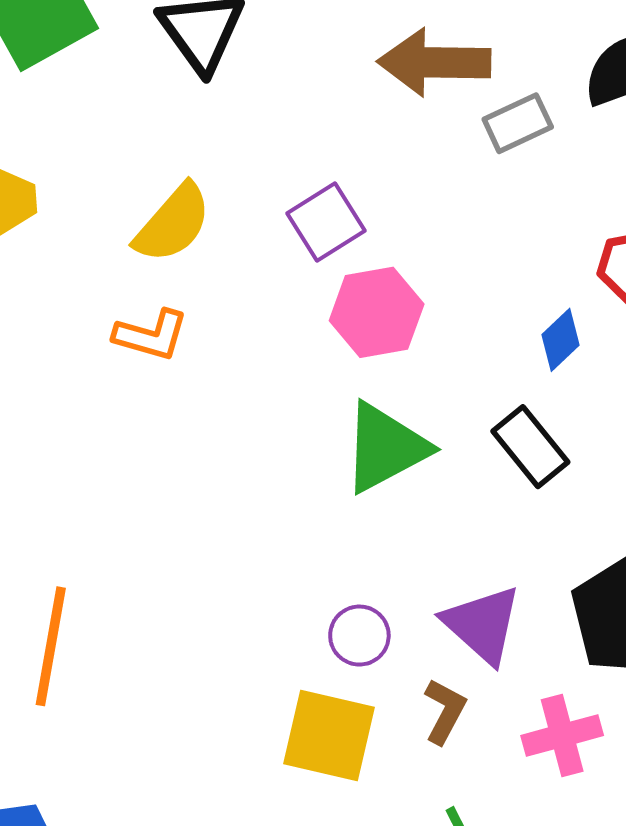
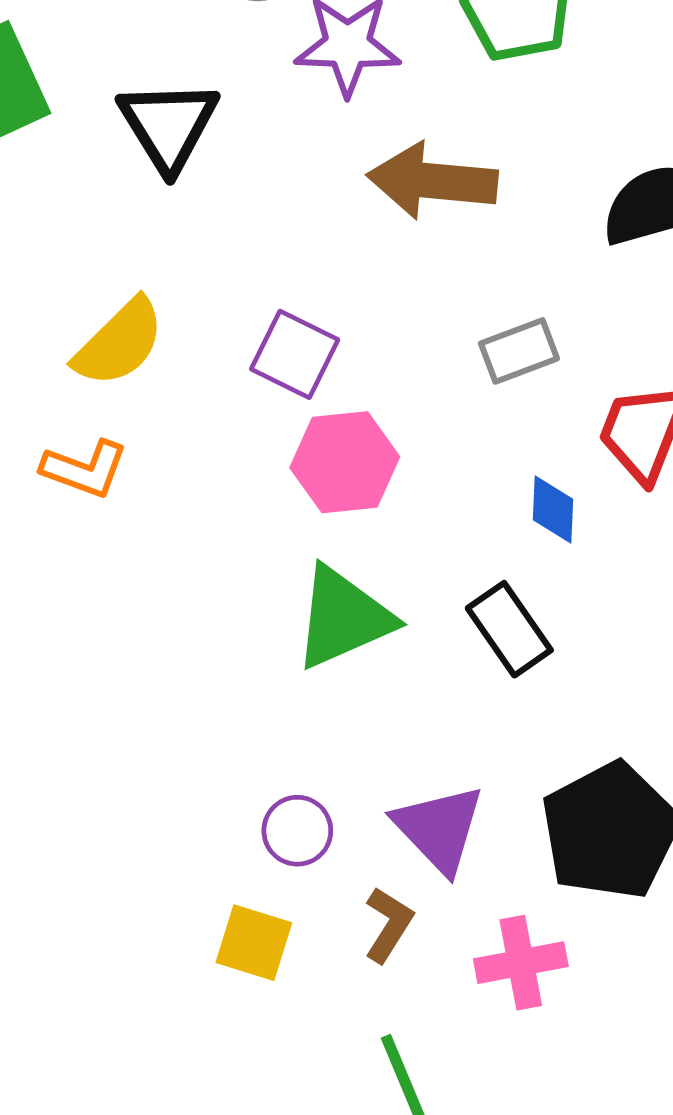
gray rectangle: (518, 123) -> (519, 351), moved
purple square: (326, 222) -> (295, 354), turned -36
blue diamond: (560, 340) -> (553, 510), turned -48
yellow square: (329, 736) -> (254, 943), size x0.7

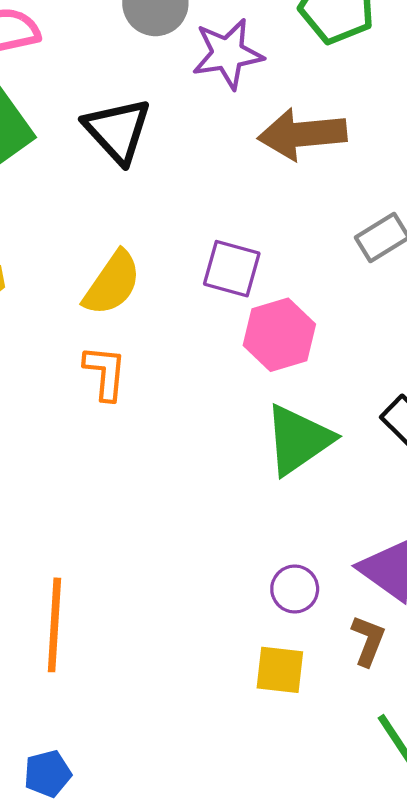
orange L-shape: (85, 469) -> (105, 373), turned -94

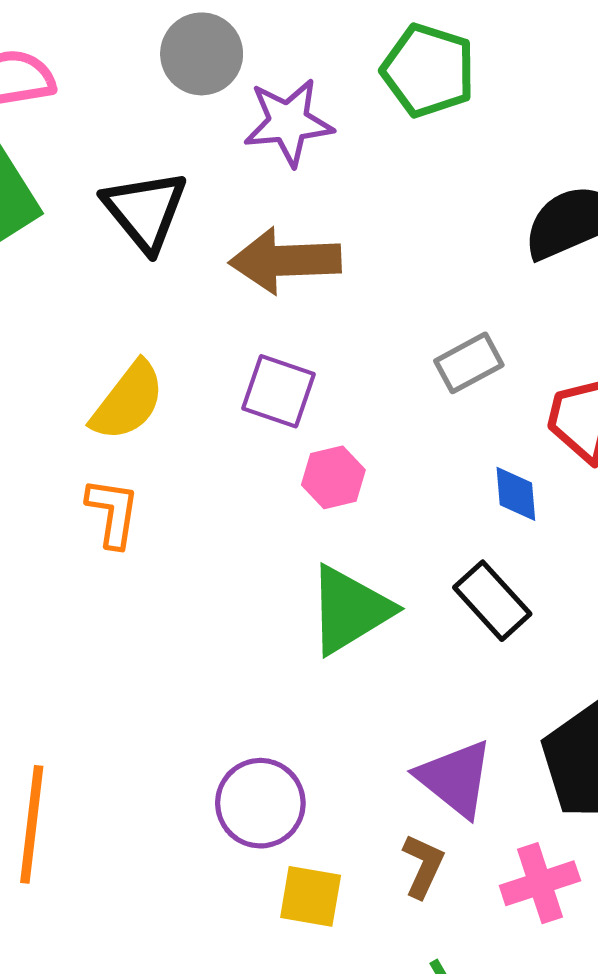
brown arrow: (302, 134) -> (285, 261), moved
pink hexagon: (279, 335) -> (333, 477), size x0.7
purple circle: (295, 589) -> (260, 803), moved, size x1.5

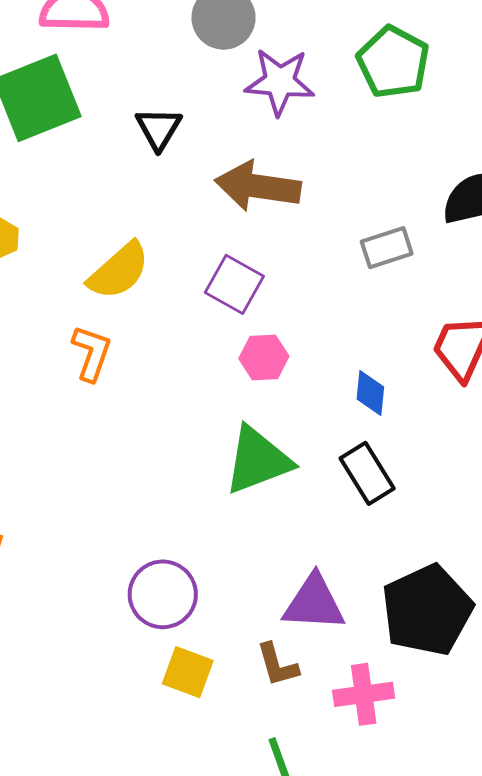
black triangle: (145, 211) -> (159, 129), size x0.7
gray rectangle: (469, 363) -> (387, 248), moved
blue diamond: (516, 494) -> (370, 393), moved
purple triangle: (455, 778) -> (314, 603), turned -46
brown L-shape: (423, 866) -> (277, 665), turned 129

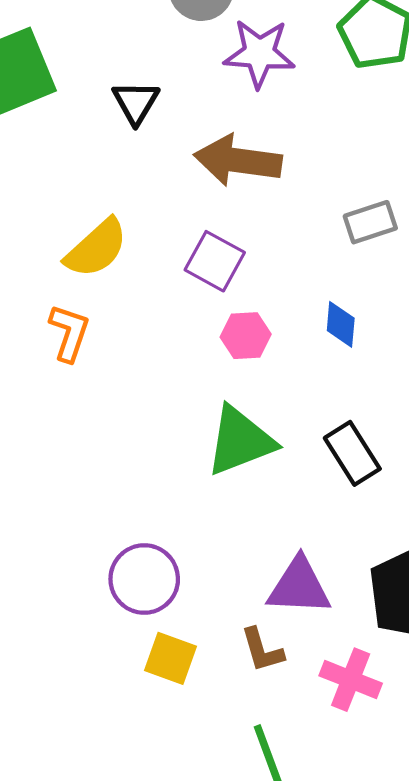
blue diamond: (370, 393) -> (341, 324), moved
pink cross: (364, 694) -> (351, 680), turned 30

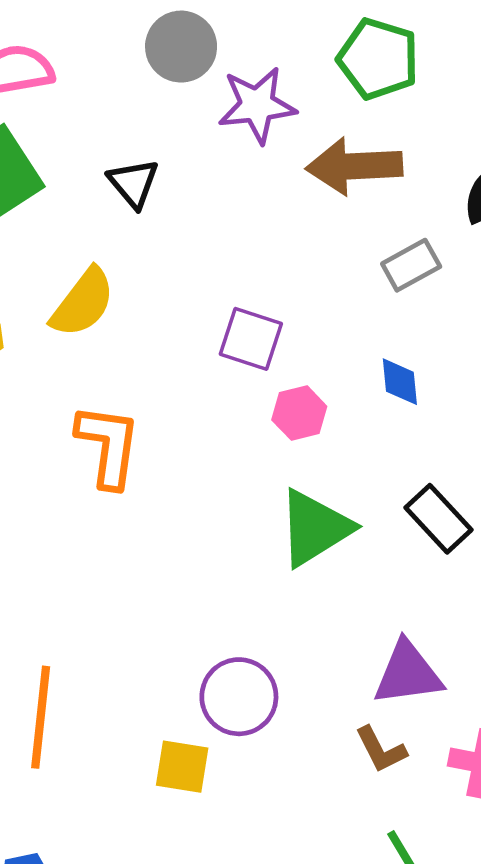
brown arrow: (238, 160) -> (354, 166), moved
yellow semicircle: (96, 248) -> (83, 303), moved
orange L-shape: (69, 333) -> (108, 446), size x1.4
yellow square: (170, 658) -> (182, 767), moved

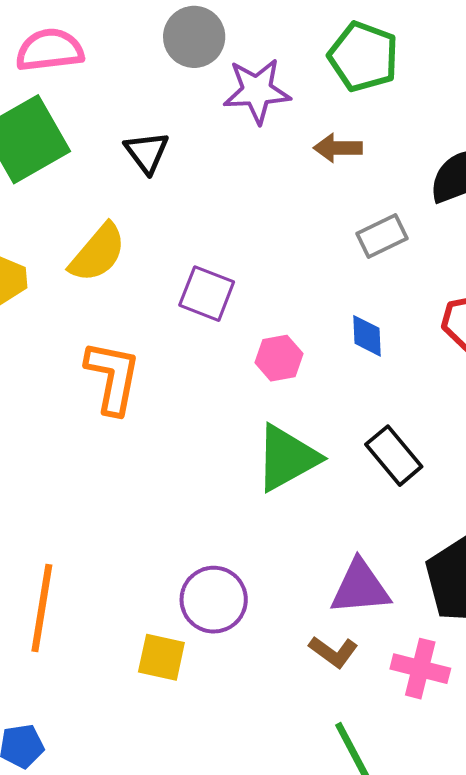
brown arrow: (354, 166) -> (338, 148), size x0.6
purple square: (251, 339) -> (207, 294), moved
brown L-shape: (381, 750) -> (333, 652), turned -30

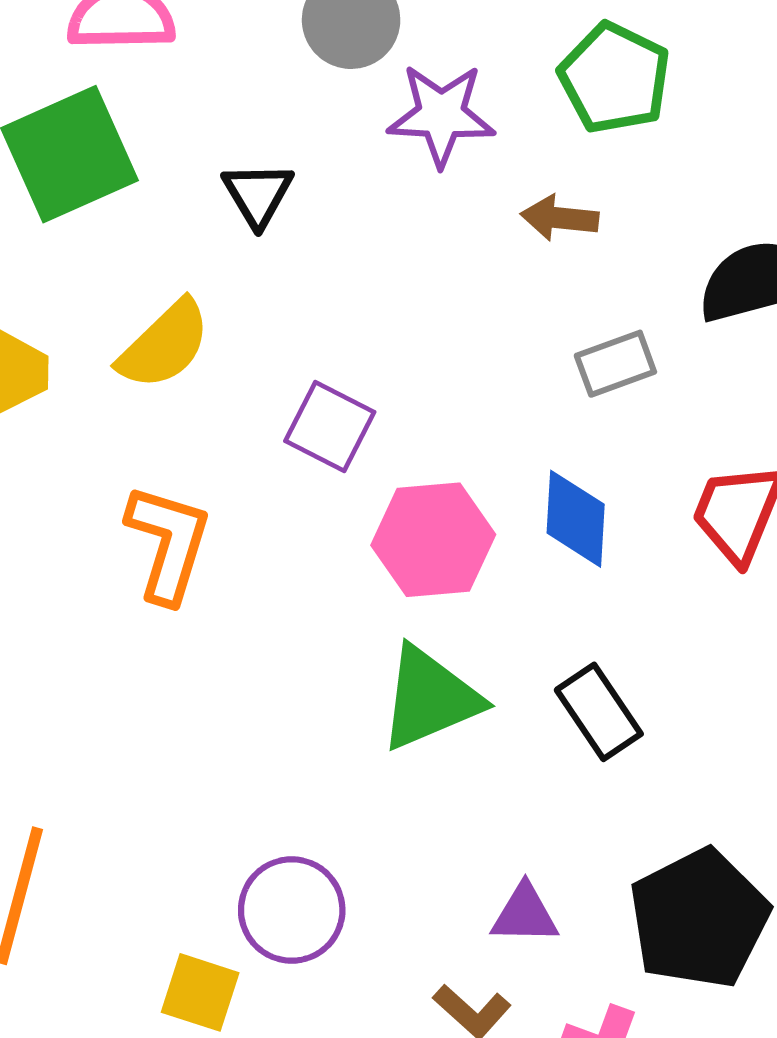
blue diamond: (367, 336) -> (576, 519), size x1.4
pink hexagon: (279, 358) -> (433, 540), size x1.6
purple triangle: (360, 587) -> (525, 914), size x0.7

